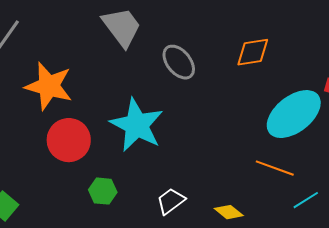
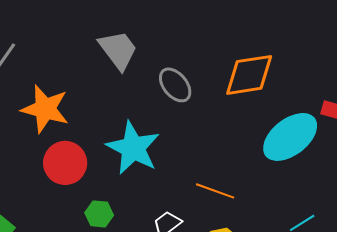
orange diamond: (253, 52) -> (249, 75), size x1.5
orange line: (275, 168) -> (215, 191), moved

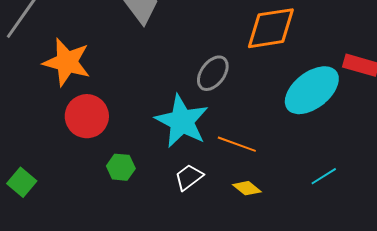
gray ellipse: (175, 85) -> (213, 73), moved, turned 75
cyan star: (133, 148) -> (182, 121), moved

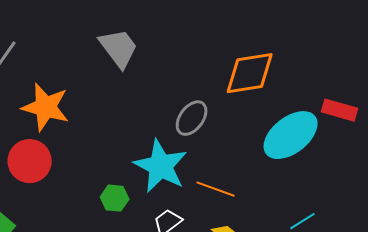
red circle: (87, 116) -> (30, 161), moved
green hexagon: (121, 167) -> (115, 198), moved

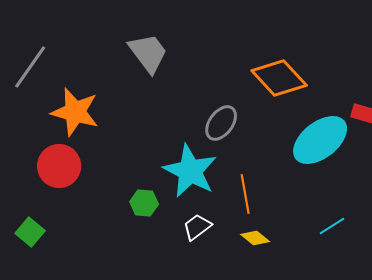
orange diamond: (250, 73) -> (279, 78), turned 56
orange line: (216, 189) -> (245, 194), turned 60

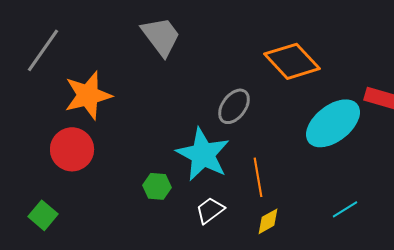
orange star: (75, 112) -> (88, 95), turned -30
yellow diamond: (255, 238) -> (268, 221), turned -68

